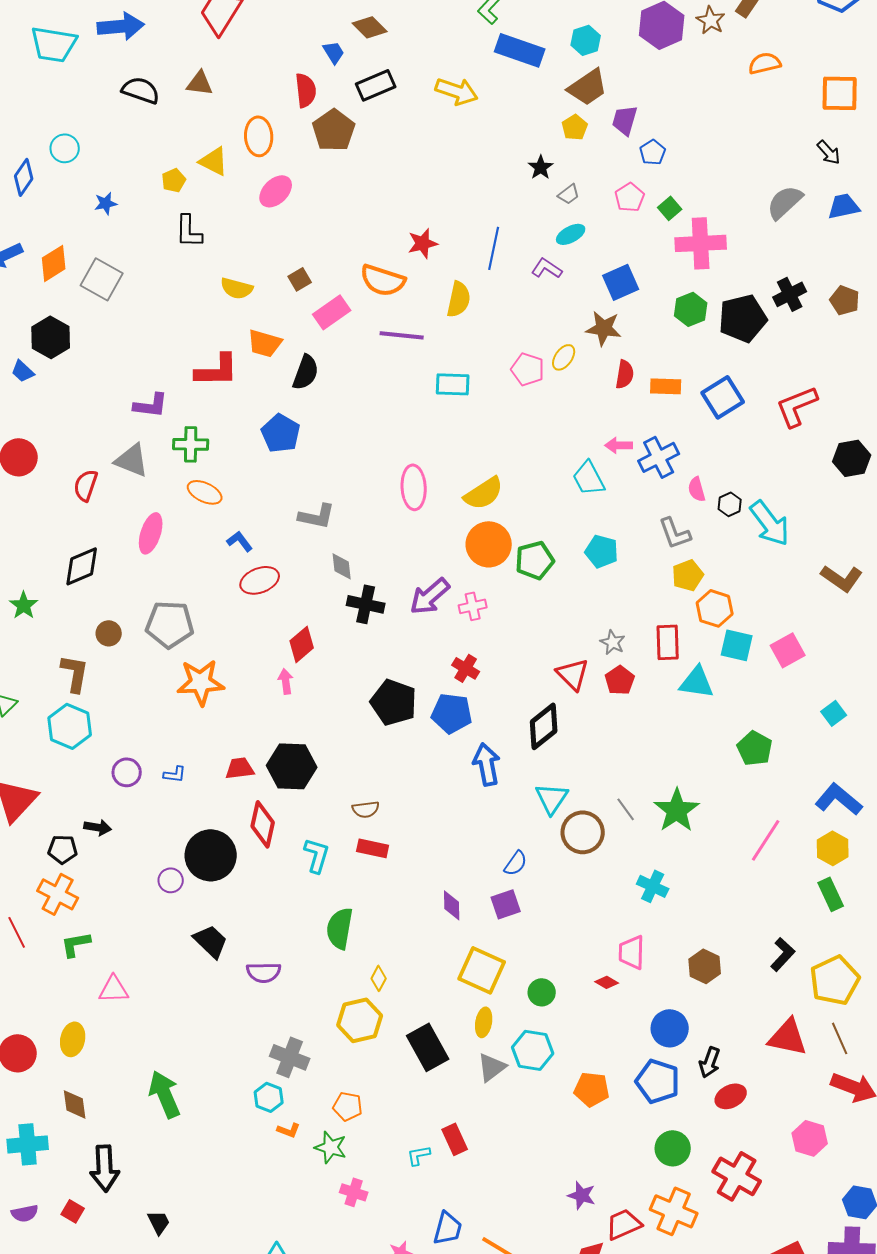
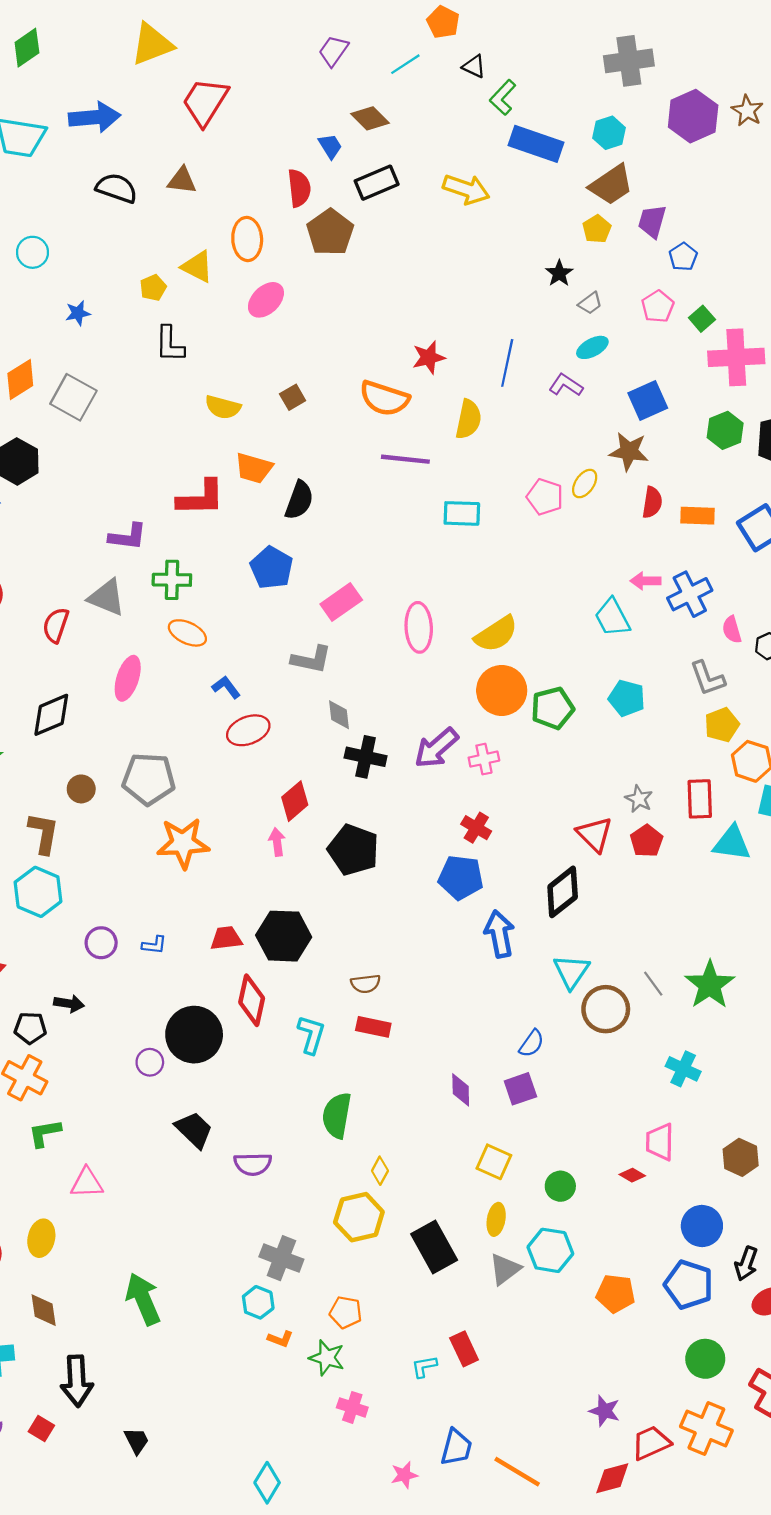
pink rectangle: (332, 312) -> (341, 602), moved
black pentagon: (394, 702) -> (353, 850), moved
yellow square: (482, 970) -> (494, 1162), size x0.7

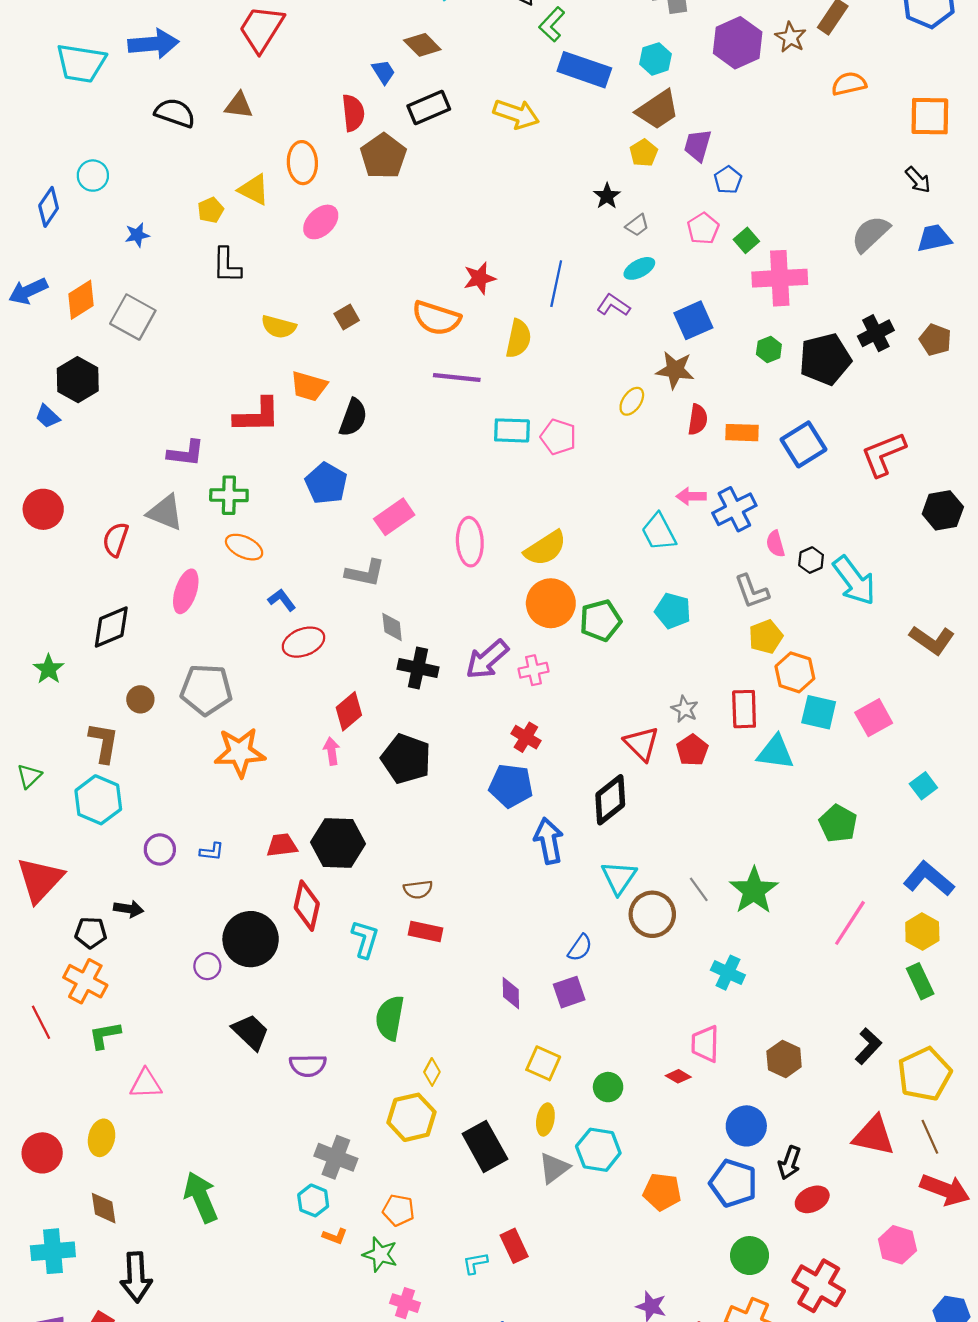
green hexagon: (725, 430) -> (769, 349), size x0.7
pink pentagon: (545, 497) -> (558, 437), moved

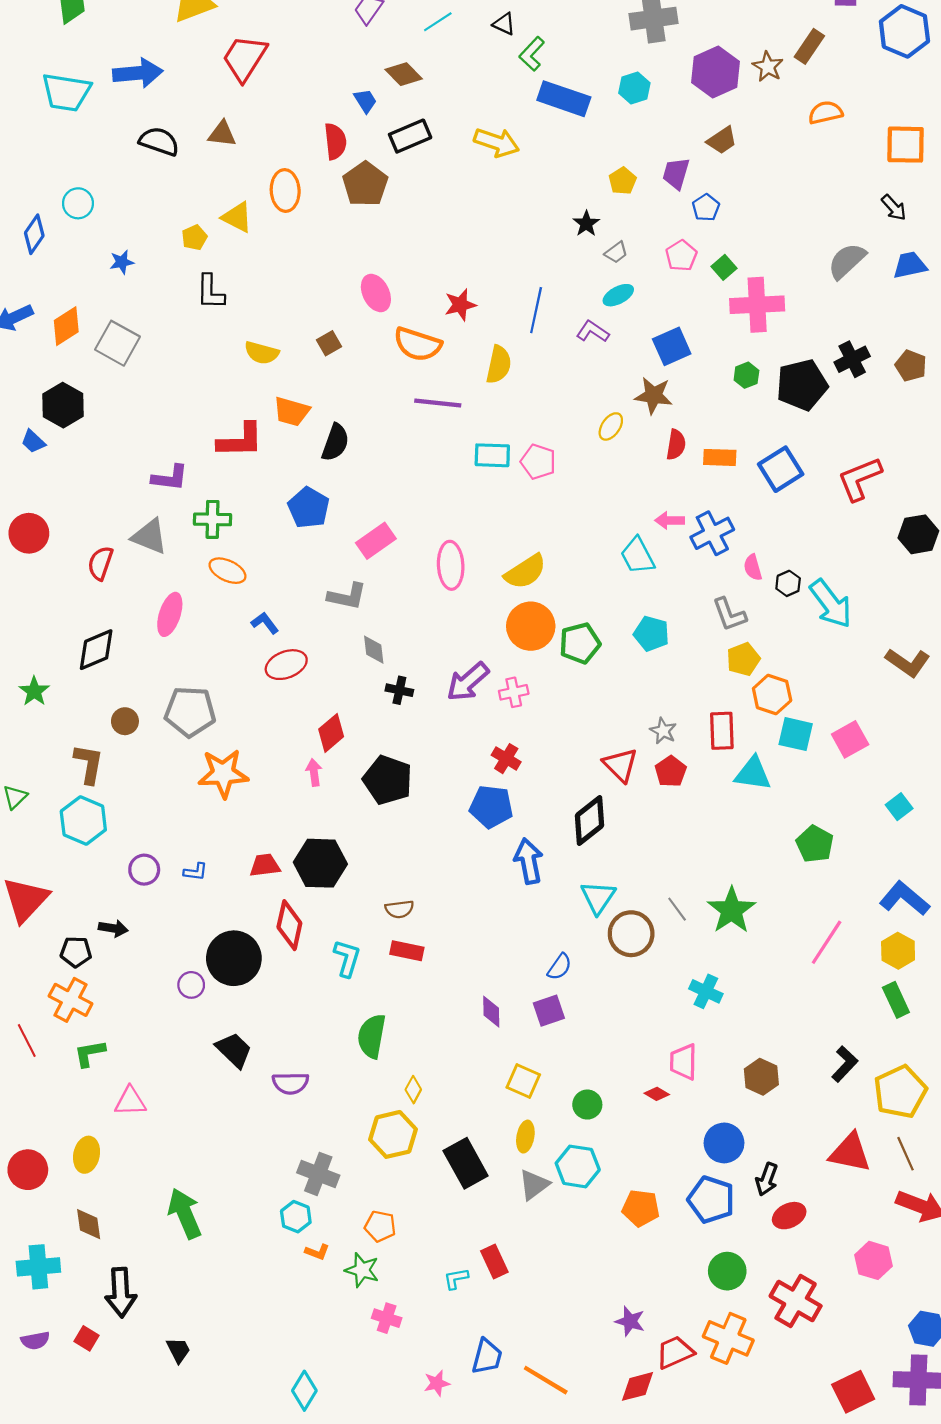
brown trapezoid: (658, 110) -> (722, 140), moved, size x0.7
pink ellipse: (321, 222) -> (376, 293), moved, turned -72
black cross: (418, 668) -> (399, 690), size x0.7

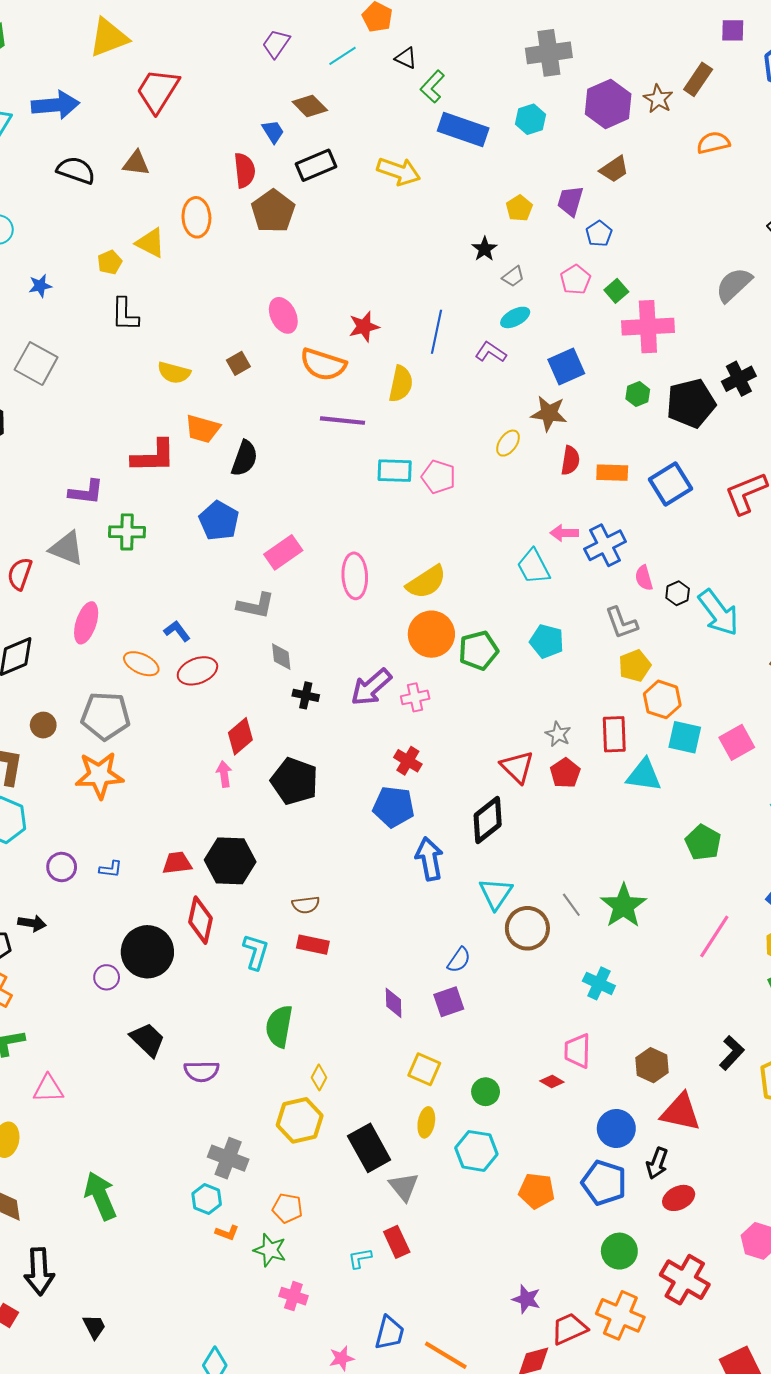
orange ellipse: (227, 571) -> (141, 664), moved
orange star: (223, 774) -> (99, 775), moved
red triangle: (850, 1153) -> (681, 1112), moved
gray triangle: (534, 1185) -> (404, 1187), moved, turned -32

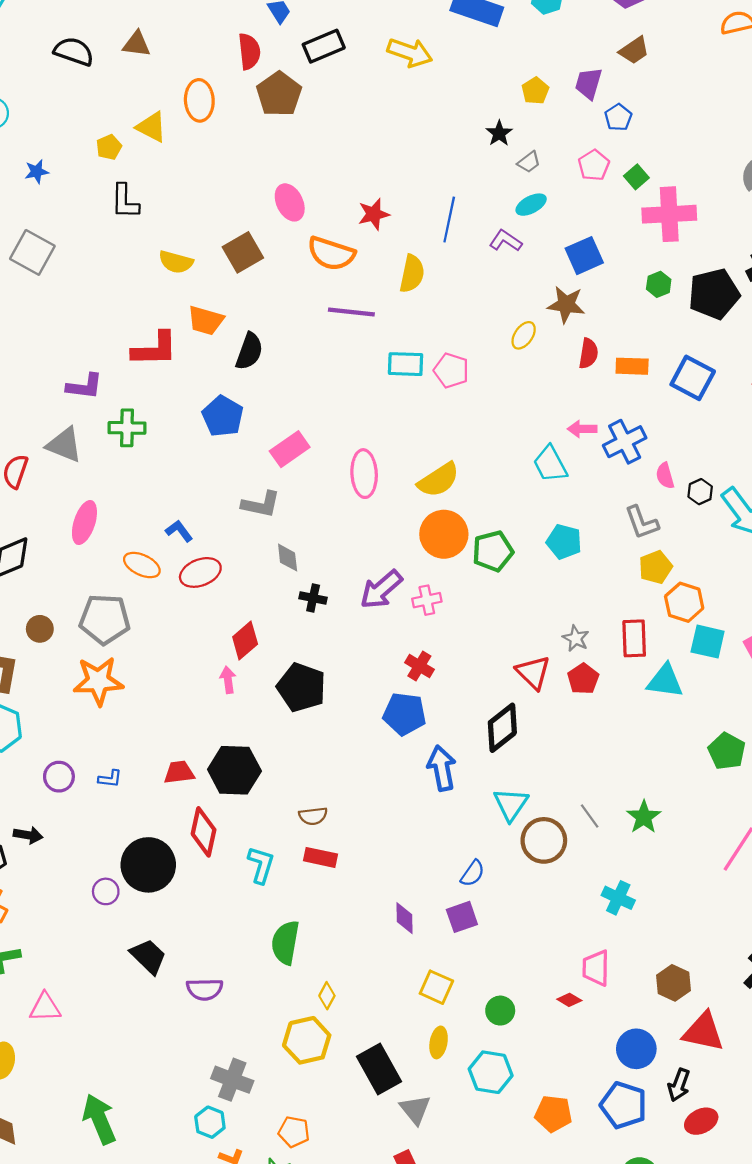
brown square: (238, 363) -> (243, 252), size x1.6
blue square: (670, 484) -> (693, 378), turned -30
green star: (623, 906) -> (644, 817), size x0.7

